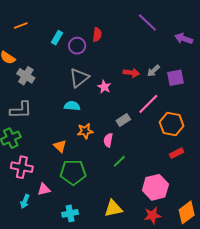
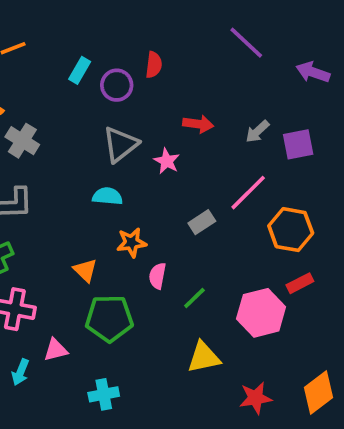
red arrow: (131, 73) -> (198, 124), moved
pink semicircle: (108, 140) -> (157, 276), moved
pink hexagon: (155, 187) -> (261, 313), moved
yellow triangle: (113, 208) -> (204, 357), moved

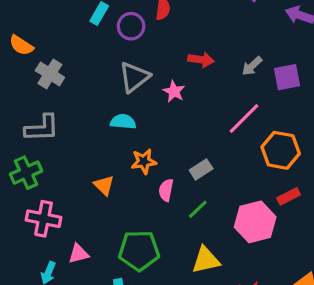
gray rectangle: (202, 222) -> (201, 169), moved
green pentagon: (109, 318) -> (139, 251), moved

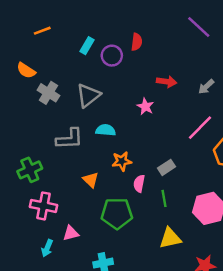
gray triangle: (134, 77) -> (88, 95), moved
gray L-shape: (42, 128) -> (70, 139), moved
green line: (198, 209) -> (164, 198), turned -56
green pentagon: (139, 251) -> (117, 213), moved

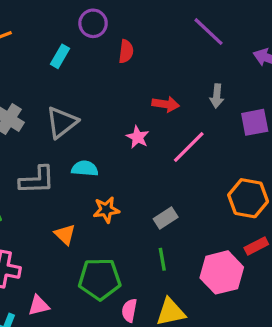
purple circle: (112, 56) -> (93, 23), moved
gray arrow: (206, 87) -> (217, 96), moved, turned -42
pink line: (200, 128) -> (189, 147), moved
pink semicircle: (139, 184) -> (129, 310), moved

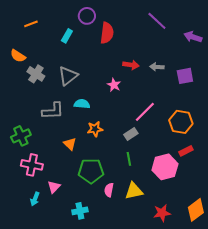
red semicircle: (126, 51) -> (107, 33), size x1.5
gray arrow: (217, 96) -> (157, 67), moved, turned 88
pink line: (189, 147) -> (145, 112), moved
pink triangle: (39, 305) -> (54, 187), turned -32

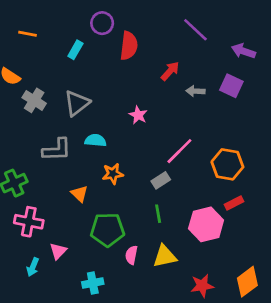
orange line: (31, 24) -> (27, 34), turned 32
red arrow: (131, 65) -> (170, 71), moved, turned -56
purple square: (185, 76) -> (231, 86), moved, turned 36

